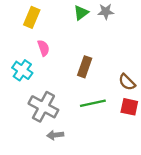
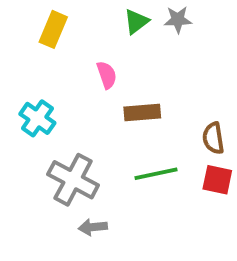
pink semicircle: (43, 48) -> (107, 75), moved
brown rectangle: (85, 67) -> (142, 112), turned 66
brown semicircle: (127, 82) -> (213, 138), turned 36

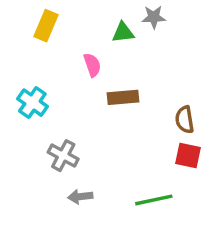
green triangle: (136, 22) -> (123, 32), moved, turned 30
green line: (156, 174) -> (154, 200), moved
gray cross: (73, 180) -> (63, 156), size x0.7

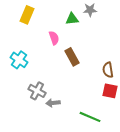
brown rectangle: (123, 97) -> (72, 57), turned 66
gray arrow: (80, 197) -> (53, 103), moved
green line: (154, 200) -> (90, 117), turned 35

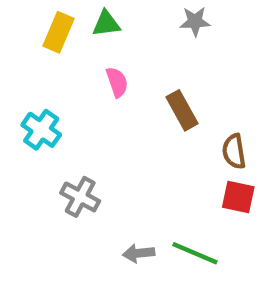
green triangle: (72, 19) -> (106, 24), moved
brown rectangle: (72, 57) -> (182, 110), moved
gray arrow: (53, 103) -> (139, 253), moved

